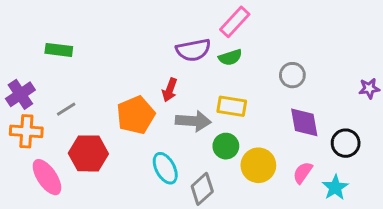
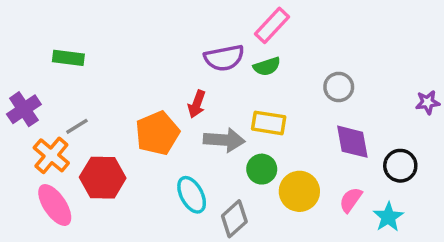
orange cross: (26, 131) -> (51, 155), moved, turned 36

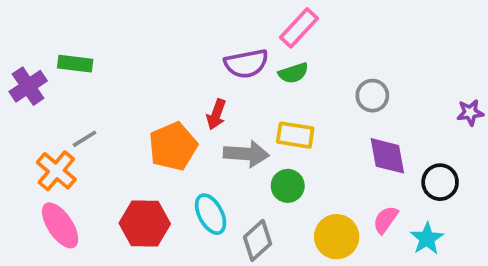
purple cross: (24, 109) -> (28, 86), moved
red hexagon: (103, 178) -> (145, 223), moved
yellow circle: (299, 191) -> (337, 237), moved

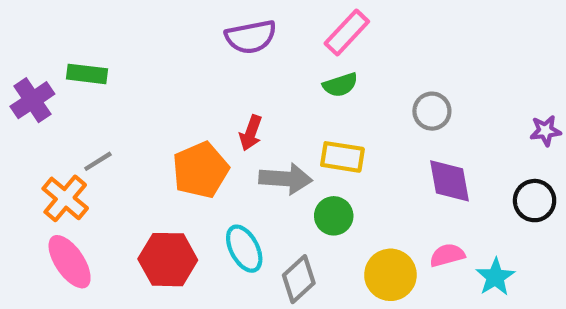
purple semicircle: (246, 64) -> (251, 37), moved
black circle: (440, 182) -> (535, 201), moved
pink semicircle: (386, 220) -> (447, 255), turned 40

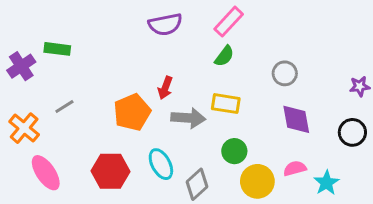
green semicircle: (340, 85) -> (224, 56), turned -35
orange cross: (65, 198) -> (24, 128), moved
green circle: (334, 216) -> (234, 151), moved

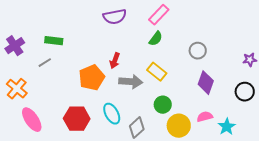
green rectangle: (57, 49) -> (54, 41), moved
yellow rectangle: (226, 104) -> (157, 72), turned 30
gray line: (64, 106) -> (45, 63), moved
purple diamond: (296, 119) -> (206, 83), turned 30

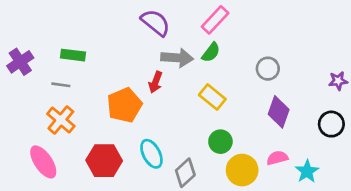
purple semicircle: (115, 17) -> (156, 23), turned -130
gray line: (45, 63) -> (61, 85), turned 40
gray arrow: (131, 82) -> (177, 58), moved
orange cross: (17, 89) -> (61, 120), moved

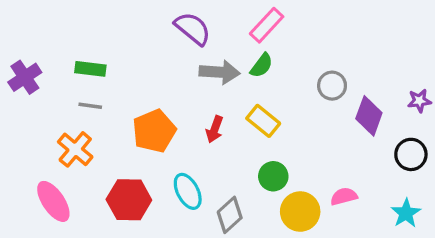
red arrow: (156, 82) -> (215, 129), moved
gray line: (61, 85) -> (90, 106), moved
purple diamond: (279, 112) -> (369, 116), moved
cyan star: (307, 171) -> (406, 213), moved

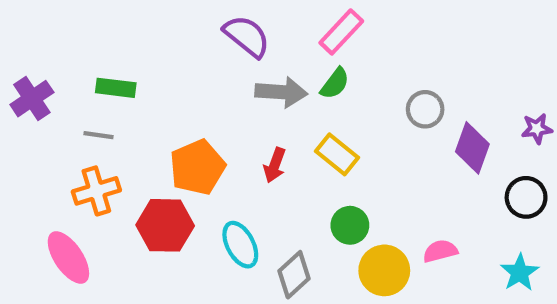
gray line: (90, 106) -> (99, 135), moved
orange cross: (75, 149) -> (96, 191), turned 33
red hexagon: (129, 200) -> (165, 225), moved

